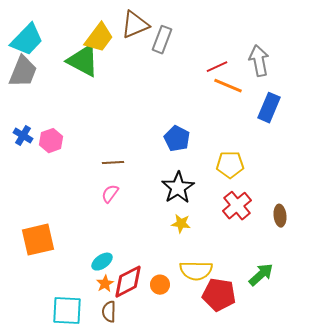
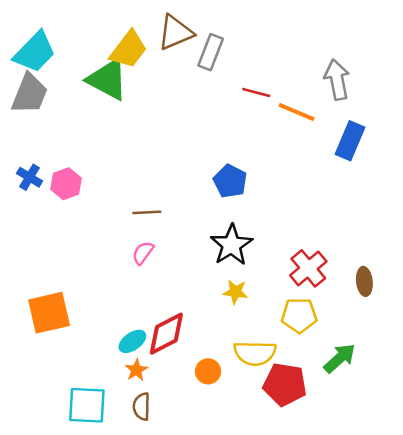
red line: (217, 67) -> (256, 93), moved, turned 40
yellow pentagon: (230, 165) -> (299, 315), moved
red diamond: (128, 282) -> (166, 334), moved

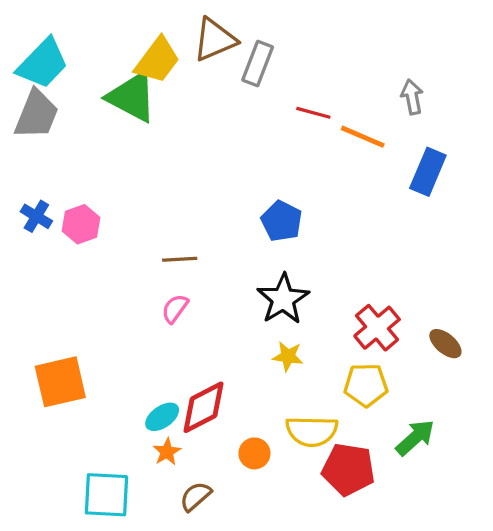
gray arrow: (337, 79) -> (412, 97), size x0.7
brown ellipse: (364, 281) -> (445, 344), turned -44
brown semicircle: (142, 407) -> (196, 496), moved, turned 48

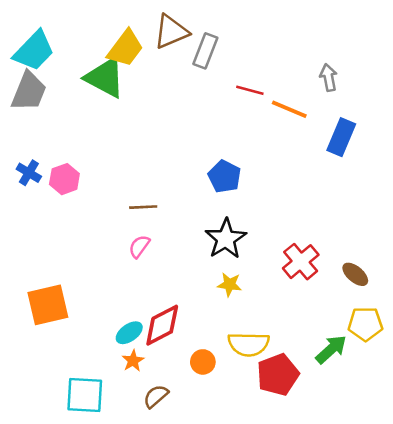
yellow pentagon: (366, 385) -> (365, 324), moved
red pentagon: (348, 469) -> (278, 375), turned -30

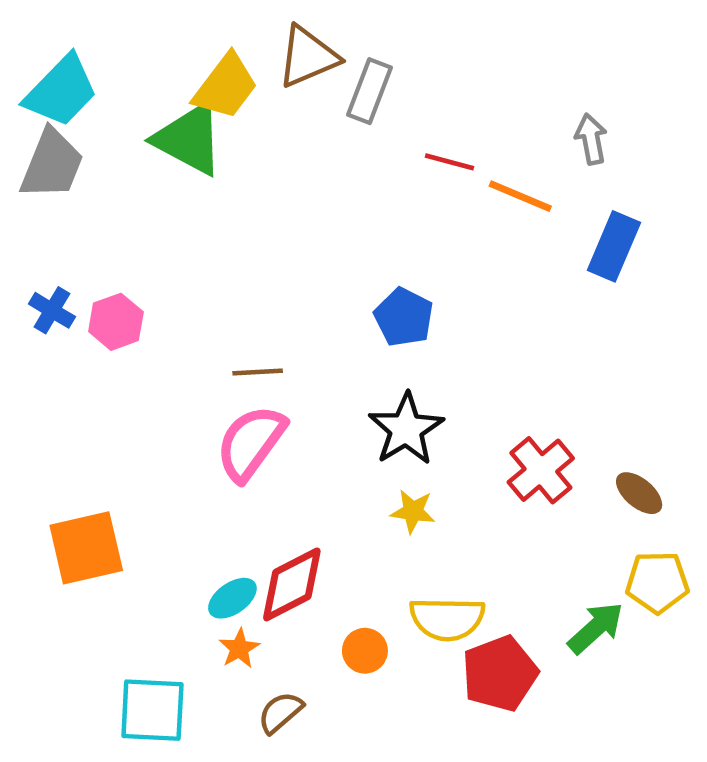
pink semicircle: (139, 246) -> (251, 443), size x1.8

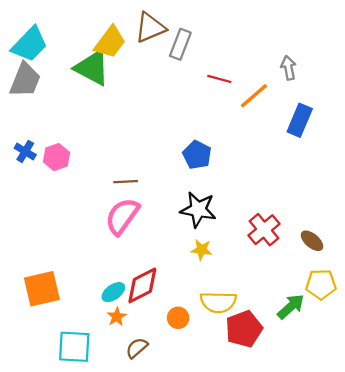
orange line: (520, 196) -> (254, 96), turned -64
black star: (406, 429) -> (198, 210), turned -30
orange square: (86, 548) -> (42, 289), moved

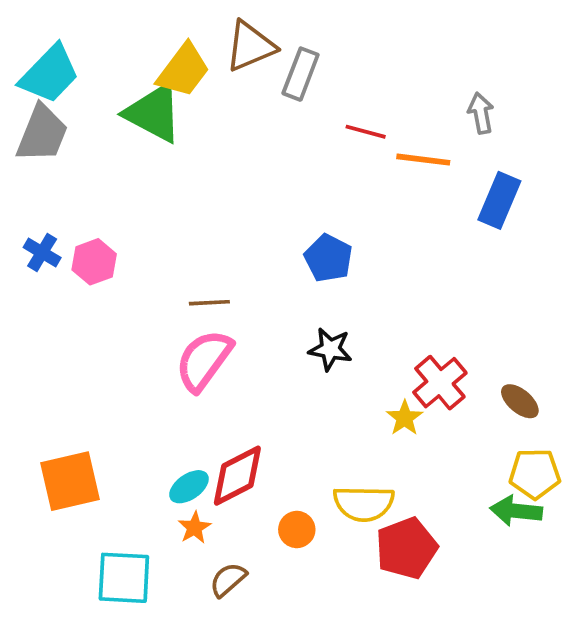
orange line: (254, 96) -> (423, 160), turned 48
black star: (198, 210) -> (330, 349), size x0.7
yellow star: (202, 250) -> (405, 418), moved, turned 30
green arrow: (291, 307) -> (516, 511), moved, turned -132

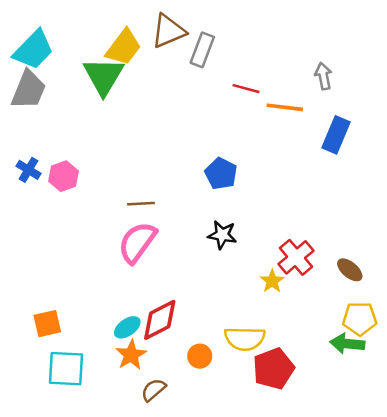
green triangle: (154, 113) -> (103, 76), turned 33
orange square: (70, 481) -> (47, 324), size x0.7
orange star: (195, 528) -> (131, 355), size x1.4
cyan square: (124, 578) -> (66, 369), moved

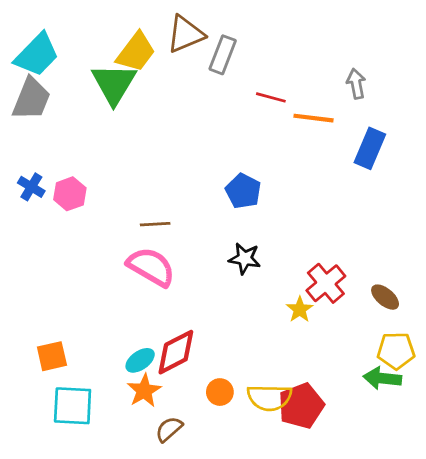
pink semicircle: (137, 242) -> (151, 267), turned 84
yellow semicircle: (245, 339) -> (269, 398), moved

